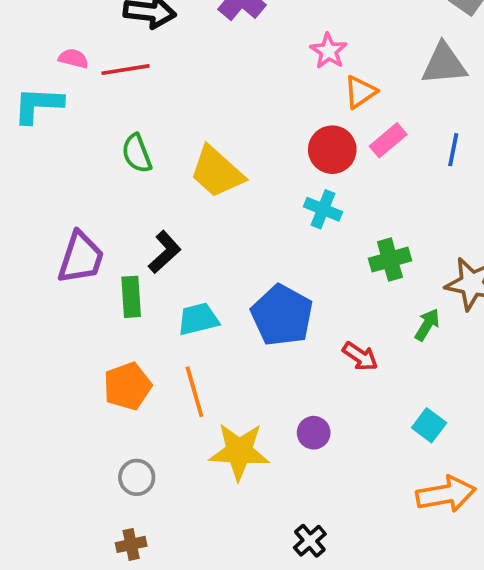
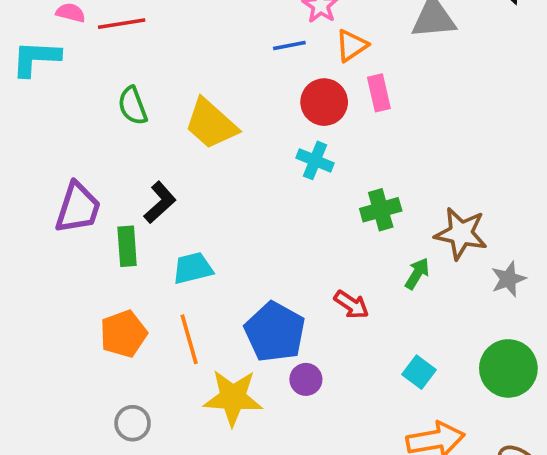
pink rectangle: (388, 140) -> (379, 93), turned -63
blue line: (453, 150) -> (289, 46), moved, turned 68
blue pentagon: (282, 315) -> (275, 332), moved

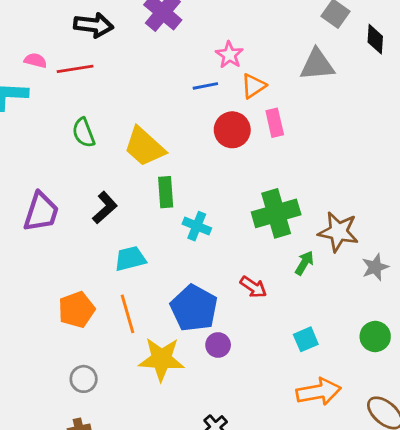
cyan cross: (315, 160) -> (197, 226), moved
green cross: (381, 210) -> (276, 213), size x1.5
green rectangle: (127, 246) -> (166, 192), moved
green circle: (508, 368) -> (375, 337), size x0.7
cyan square: (419, 372) -> (306, 339), turned 30

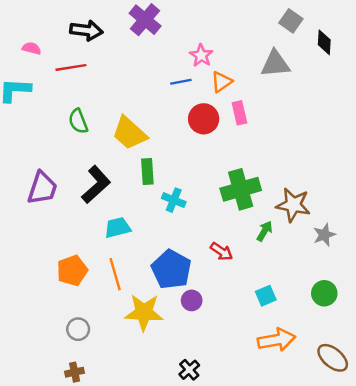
pink semicircle: (35, 60) -> (32, 48), moved
black L-shape: (105, 208) -> (96, 185), size x1.4

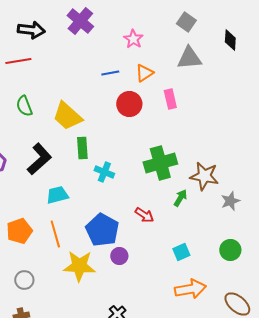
gray square: (291, 21) -> (186, 22), moved
pink star: (201, 55) -> (133, 39), moved
pink rectangle: (239, 113) -> (170, 99), moved

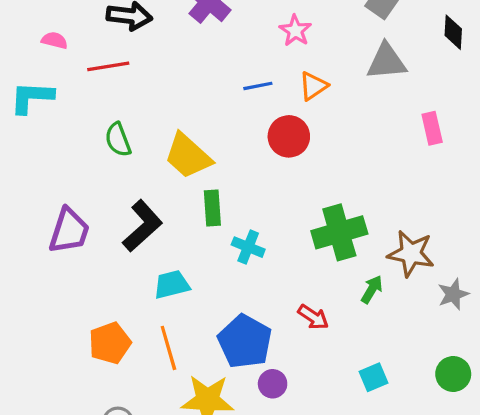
pink rectangle: (170, 99) -> (432, 128), moved

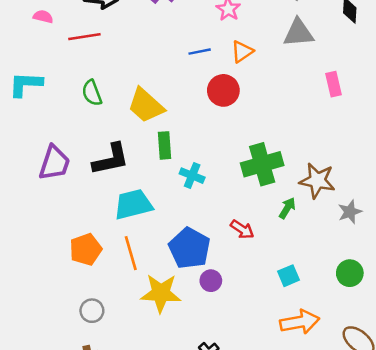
cyan L-shape: (32, 97) -> (26, 84), moved
black L-shape: (142, 226) -> (111, 159), turned 30
cyan trapezoid: (172, 284) -> (133, 204), size x1.4

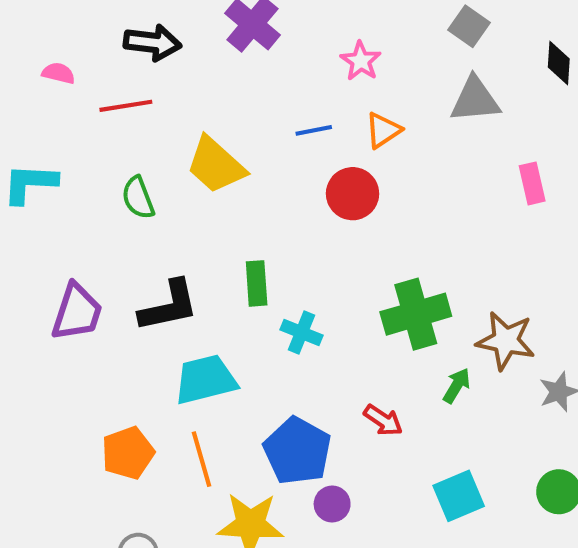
yellow trapezoid: (146, 105) -> (216, 165), moved
cyan square: (288, 276) -> (459, 496), size x1.4

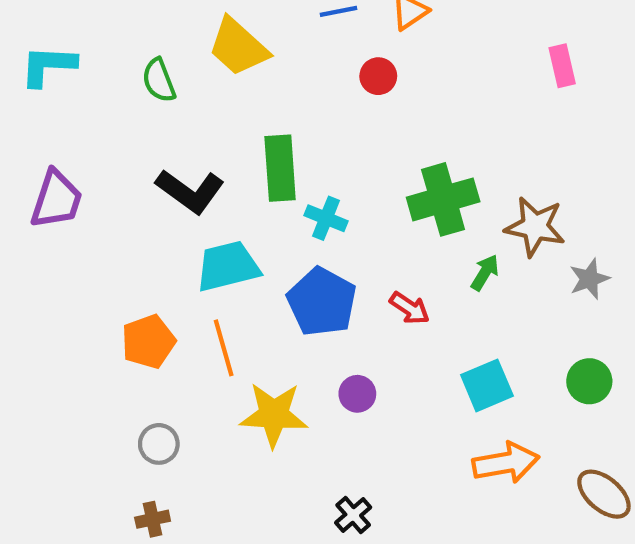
red circle: (353, 194) -> (378, 76), size x0.7
green rectangle: (257, 283) -> (280, 168), size x1.4
black L-shape: (169, 306) -> (190, 191), turned 48
purple trapezoid: (77, 312) -> (56, 199), moved
blue pentagon: (297, 451) -> (322, 302), moved

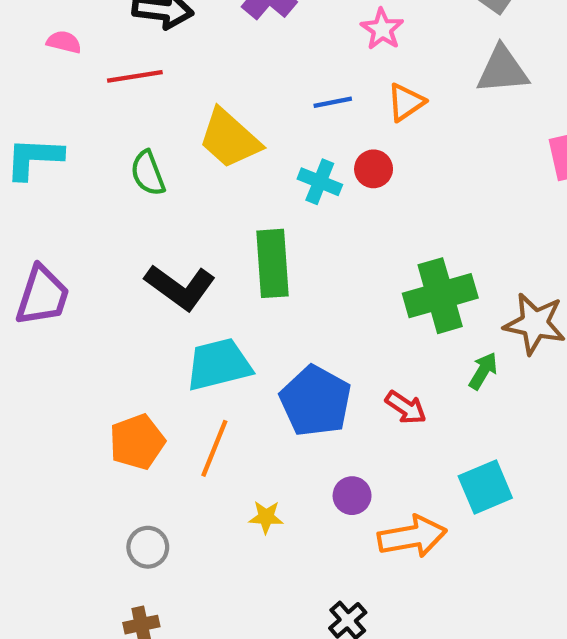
cyan cross: (326, 218) -> (320, 182), moved
orange line: (224, 348) -> (214, 448), turned 38
yellow star: (274, 415) -> (266, 517), size x0.5
orange arrow: (506, 463) -> (412, 536), moved

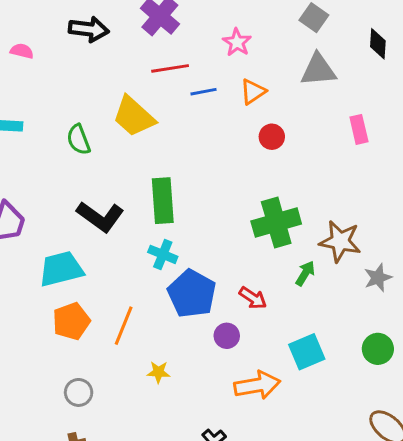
red line: (135, 76) -> (170, 68), moved
red circle: (374, 169) -> (272, 137), moved
cyan cross: (320, 182) -> (163, 254), moved
cyan trapezoid: (219, 364) -> (61, 269), moved
purple circle: (352, 496) -> (227, 336), moved

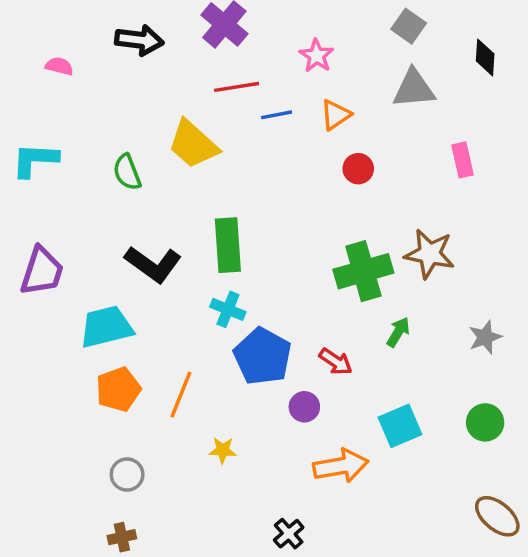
brown star: (340, 241) -> (429, 254), moved

